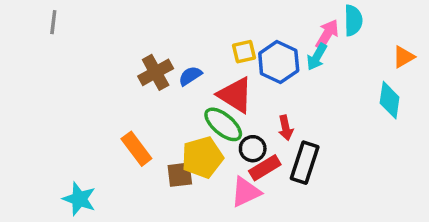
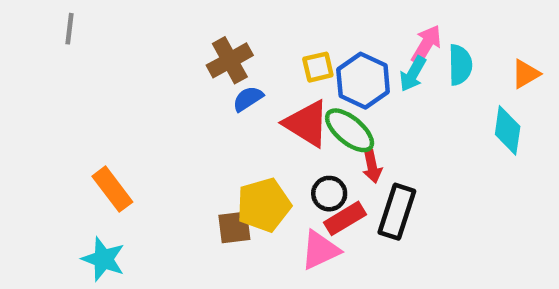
cyan semicircle: (353, 20) -> (460, 65), moved
brown cross: (156, 72) -> (230, 60), moved
green ellipse: (223, 124) -> (350, 130), moved
orange rectangle: (136, 149) -> (112, 189), moved

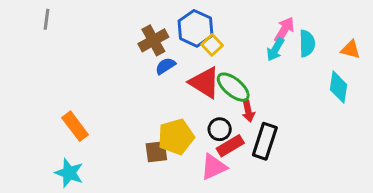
yellow square: (318, 67) -> (212, 45), turned -30
orange triangle: (526, 74) -> (351, 49), turned 45
blue hexagon: (363, 81) -> (196, 28), moved

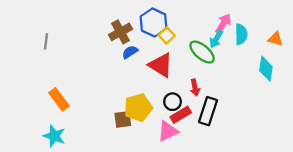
gray line: (46, 19) -> (46, 41), moved
green ellipse: (233, 87) -> (202, 52), moved

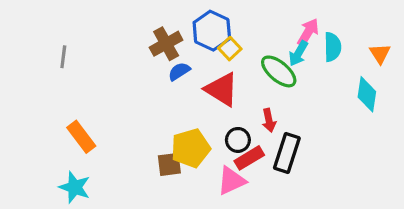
orange triangle: (275, 39) -> (380, 53), turned 42

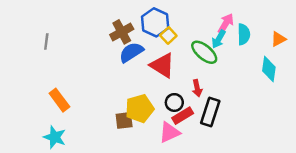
orange triangle: (380, 53) -> (278, 39), turned 35
blue semicircle: (179, 71) -> (131, 52), size x1.5

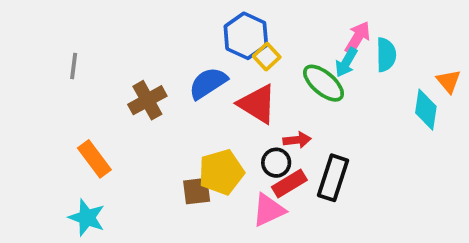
brown cross: (122, 32) -> (147, 100), moved
orange triangle: (278, 39) -> (448, 81), moved, turned -42
red arrow: (197, 88) -> (297, 140), moved, turned -84

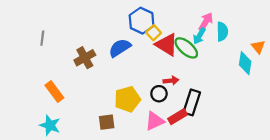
red triangle: (257, 104) -> (167, 45), moved
red rectangle: (289, 183) -> (178, 117), moved
brown square: (197, 191) -> (107, 122), moved

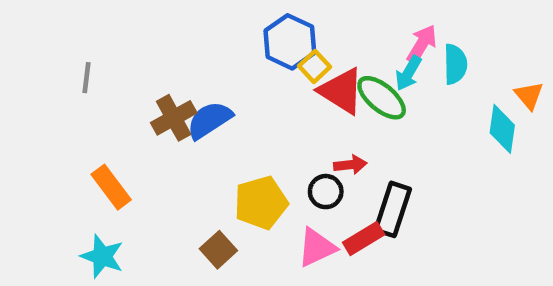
blue semicircle: (120, 48) -> (209, 120), moved
brown square: (107, 122) -> (218, 250), turned -35

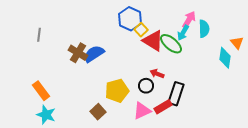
brown cross: (174, 118) -> (78, 53), turned -30
red arrow: (350, 165) -> (157, 74), turned -152
orange rectangle: (111, 187) -> (41, 91), moved

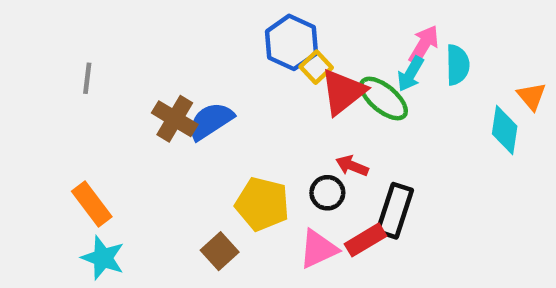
red triangle: (153, 41) -> (343, 92), turned 50
yellow pentagon: (117, 91) -> (262, 204), turned 30

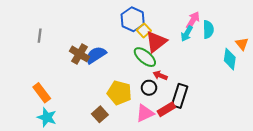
green ellipse: (383, 99) -> (145, 57), moved

